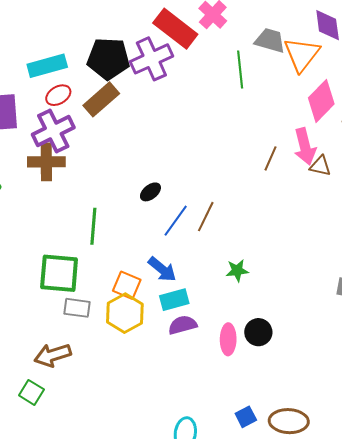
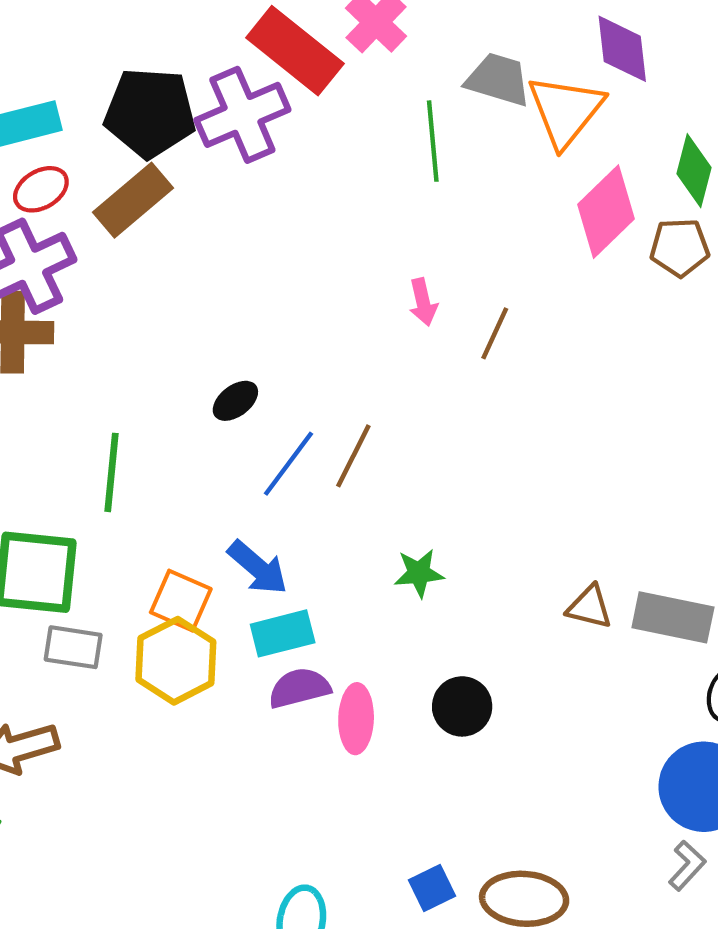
pink arrow: (305, 146) -> (423, 302), moved, size x0.6
brown triangle: (320, 166) -> (589, 607), moved
pink ellipse: (228, 339) -> (356, 719), moved

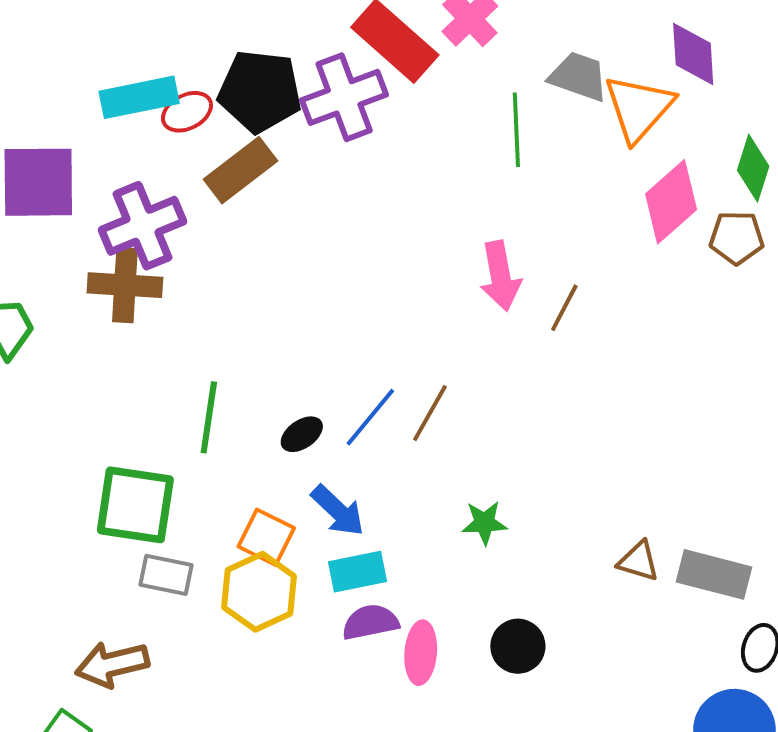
red ellipse: (41, 189) -> (187, 112), moved
pink arrow: (423, 302) -> (500, 276), size x1.6
black ellipse: (235, 401) -> (302, 434), moved

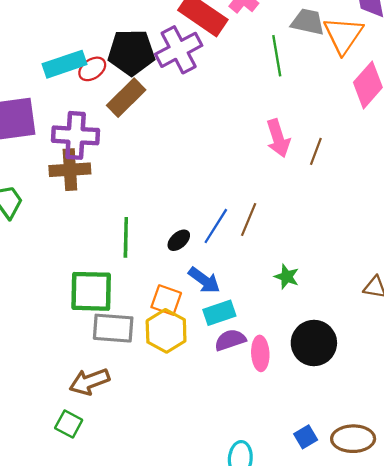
purple cross: (142, 226) -> (76, 135), turned 33
green star: (484, 523) -> (287, 277), turned 30
gray rectangle: (166, 575) -> (113, 328), size x1.4
black circle: (518, 646) -> (314, 343), size x1.5

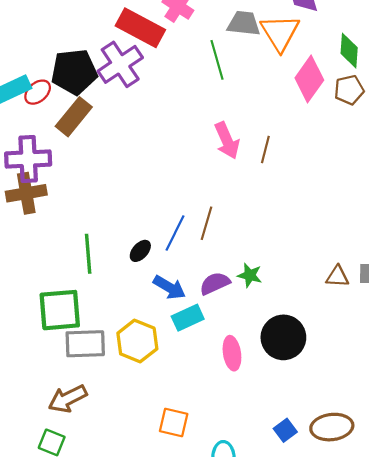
orange square: (166, 300) -> (174, 422), moved
purple semicircle: (230, 340) -> (215, 283), moved

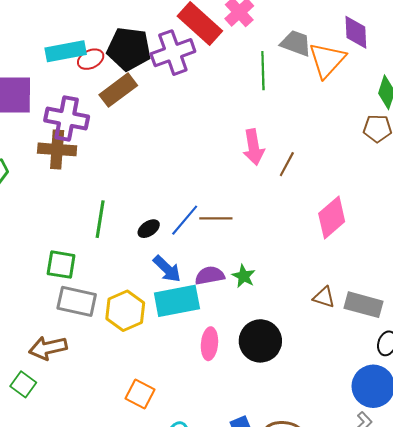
pink diamond: (309, 79) -> (332, 218), moved
brown line: (207, 223) -> (216, 218), turned 60
green square: (60, 310) -> (61, 265), size x0.7
cyan rectangle: (188, 318) -> (177, 301), size x1.5

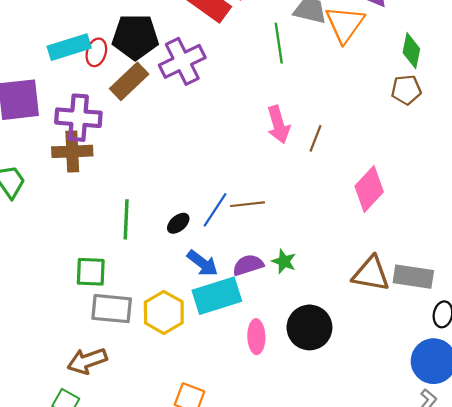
purple cross: (173, 53) -> (182, 61), moved
red ellipse: (91, 59) -> (96, 52), turned -40
brown triangle: (324, 297) -> (371, 274), size x1.6

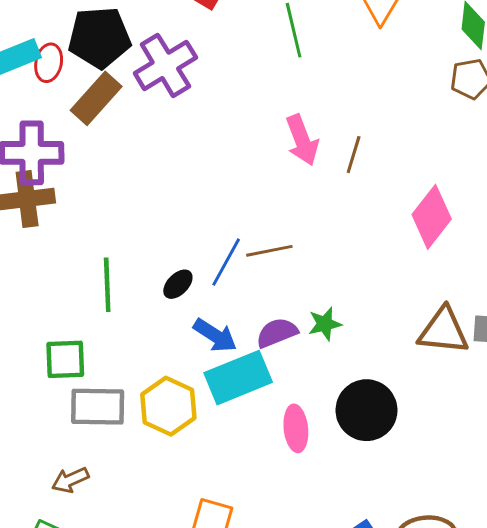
green star: (284, 261) -> (325, 324), turned -30
brown arrow: (87, 361) -> (70, 480), size x0.7

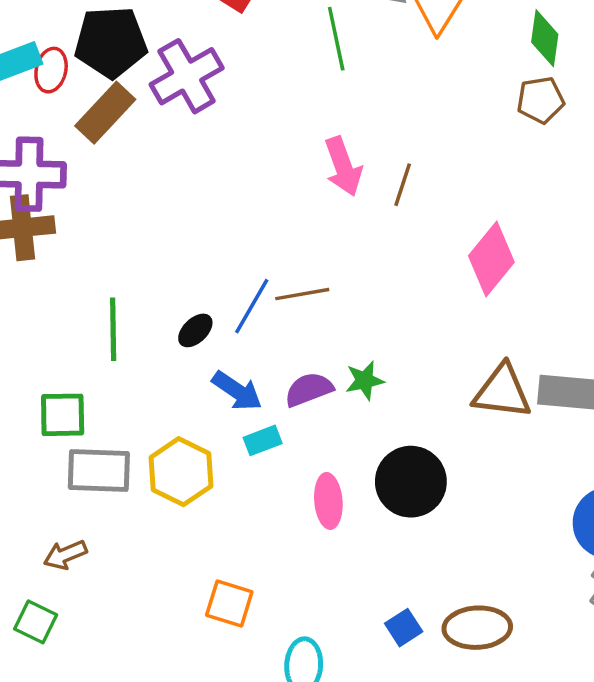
cyan rectangle: (238, 378) -> (263, 440), size x0.5

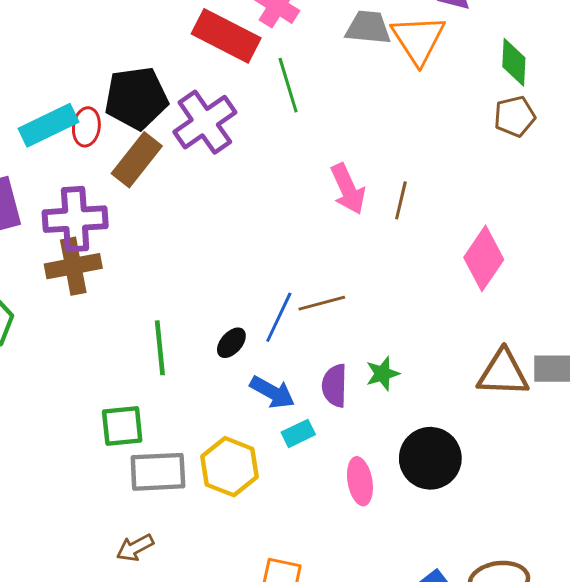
green line: (336, 39) -> (288, 85), moved
purple semicircle: (309, 389) -> (335, 386), turned -63

